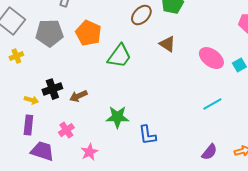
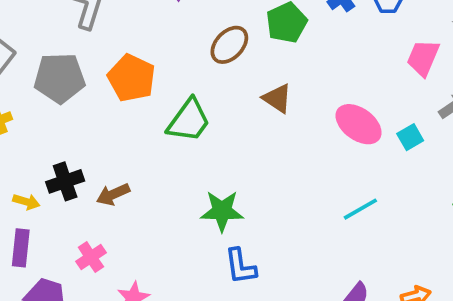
green star: (117, 117) -> (222, 211), moved

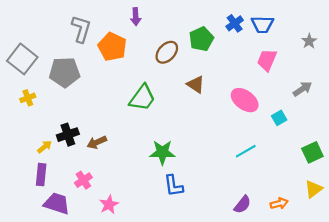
pink trapezoid: (423, 58) -> (267, 60), moved
orange pentagon: (132, 78) -> (112, 47), moved
cyan square: (410, 137) -> (279, 118), moved
yellow arrow: (26, 202) -> (44, 147), turned -56

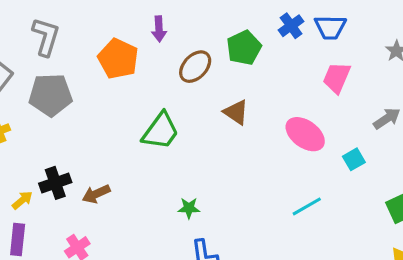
purple arrow: (136, 17) -> (159, 29), moved
gray L-shape: (81, 29) -> (46, 37), moved
green star: (162, 152) -> (189, 208), size x0.6

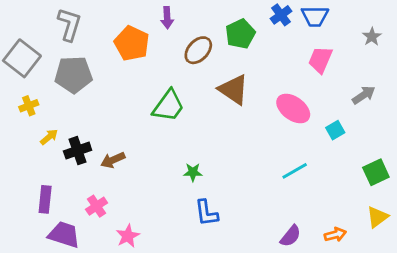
brown triangle: (236, 112) -> (234, 90), size x1.4
yellow arrow: (22, 200) -> (49, 137), moved

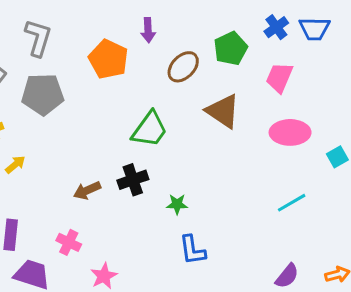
pink trapezoid: (320, 60) -> (279, 77), moved
pink ellipse: (293, 108) -> (290, 132), turned -36
black cross: (78, 151) -> (133, 180), moved
pink cross: (97, 206) -> (69, 242), turned -30

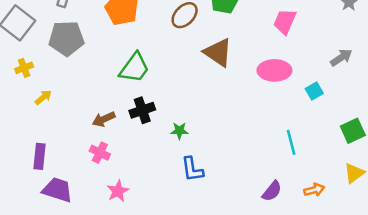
pink trapezoid: (279, 77) -> (285, 22), moved
green trapezoid: (150, 129) -> (134, 68), moved
cyan line: (292, 203) -> (291, 142), moved, turned -75
pink cross: (69, 242) -> (100, 153), moved

